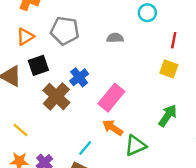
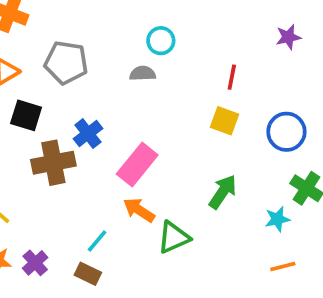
cyan circle: (147, 13) -> (161, 41), moved
black square: (38, 65) -> (26, 115), turned 36
brown cross: (56, 96) -> (53, 163), turned 36

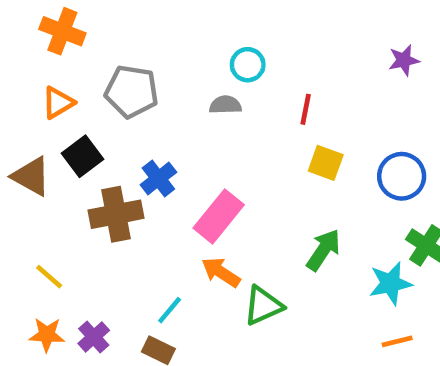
red line: (232, 77) -> (306, 109), moved
black square: (26, 115) -> (83, 156), turned 36
cyan star: (277, 219) -> (390, 283), size x1.4

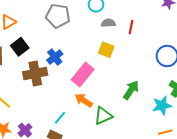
gray pentagon: (132, 91) -> (58, 16), moved
gray semicircle: (225, 105) -> (108, 23), moved
red line: (306, 109) -> (131, 27), moved
yellow square: (326, 163) -> (106, 50), moved

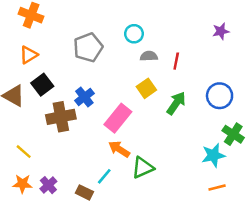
gray pentagon: (58, 16) -> (88, 47), turned -30
yellow square: (106, 50) -> (146, 88), turned 35
green arrow: (131, 90) -> (176, 103), moved
cyan line: (60, 118) -> (104, 176), moved

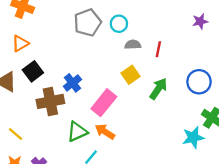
gray pentagon: (88, 47) -> (88, 23), moved
green triangle: (143, 168) -> (77, 132), moved

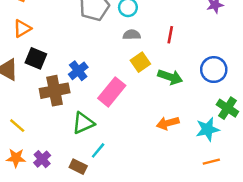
gray semicircle: (133, 45) -> (132, 35), moved
black square: (33, 71) -> (36, 58), turned -30
green arrow: (158, 89) -> (170, 77), turned 75
orange arrow: (105, 132) -> (168, 123), moved, turned -48

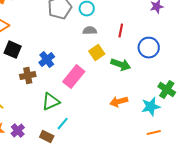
blue circle: (214, 70) -> (149, 48), moved
brown cross: (55, 91) -> (28, 76), size x0.7

